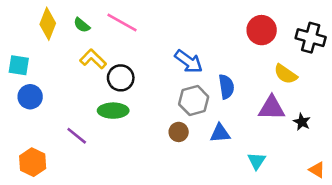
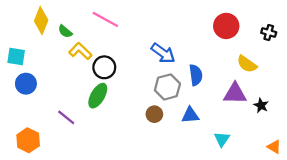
green semicircle: (82, 25) -> (65, 31), moved
black cross: (311, 38) -> (269, 33), size x0.6
green ellipse: (113, 111) -> (98, 96), turned -60

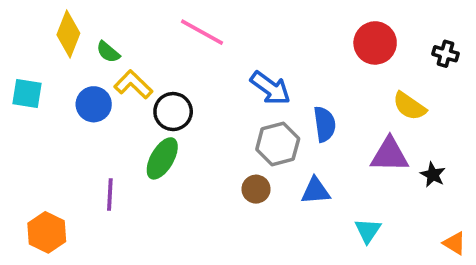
pink line: (105, 19) -> (202, 32), moved
blue circle: (26, 84) -> (94, 104), moved
purple line: (66, 117) -> (110, 195), turned 54

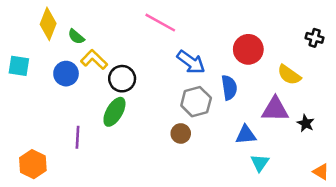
pink line: (202, 32) -> (160, 23), moved
red circle: (375, 43) -> (248, 49), moved
blue triangle: (316, 191) -> (246, 135), moved

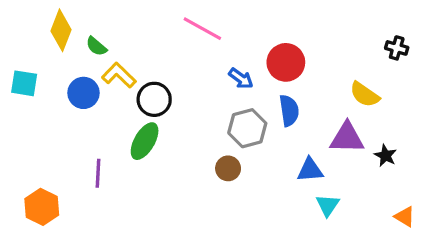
red circle: (248, 49) -> (286, 62), moved
blue arrow: (191, 62) -> (241, 78), size x0.7

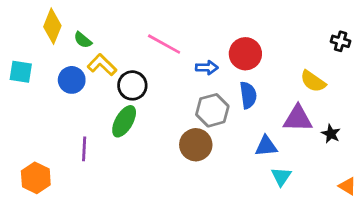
pink line: (202, 29) -> (164, 44), moved
blue arrow: (241, 78) -> (207, 68), turned -35
brown circle: (228, 168) -> (196, 145), size x1.5

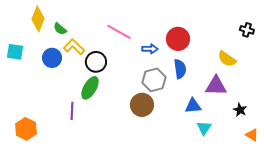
black star: (331, 134) -> (240, 110), moved
purple line: (84, 149) -> (72, 111), moved

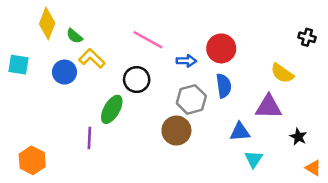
black circle: (96, 62) -> (137, 80), moved

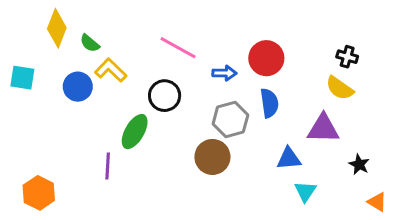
black cross: (307, 37) -> (347, 57), moved

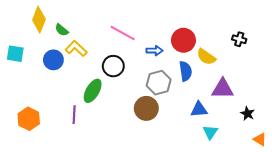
yellow semicircle: (340, 88) -> (206, 57), moved
orange hexagon: (39, 193) -> (29, 119), moved

